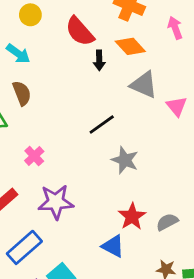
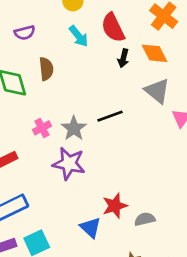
cyan arrow: (18, 54) -> (79, 36), moved
gray star: (125, 160) -> (74, 128), moved
purple star: (56, 202) -> (69, 164), moved

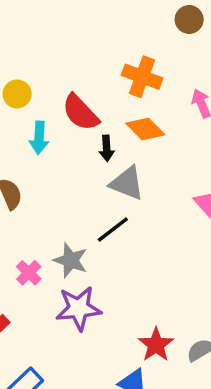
cyan arrow: (79, 36) -> (39, 138), turned 60
gray triangle: (157, 91) -> (127, 183), moved

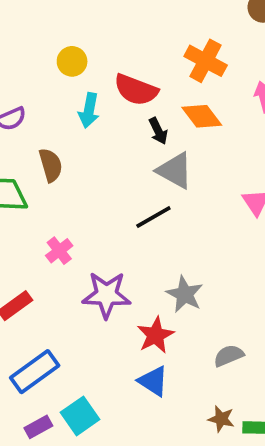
red semicircle: (80, 113) -> (136, 90), turned -33
black arrow: (107, 148) -> (158, 131), turned -30
gray star: (71, 260) -> (185, 294), moved
red star: (156, 345) -> (155, 335), moved

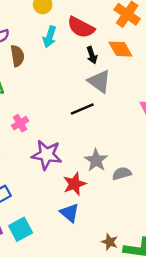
brown semicircle: (51, 165) -> (17, 56), moved
gray semicircle: (229, 356) -> (122, 173), moved

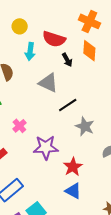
orange diamond: (120, 49) -> (89, 51), turned 45
gray triangle: (99, 81) -> (48, 83), moved
gray star: (96, 160) -> (85, 126), moved

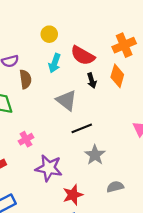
orange cross: (89, 21) -> (124, 45), turned 30

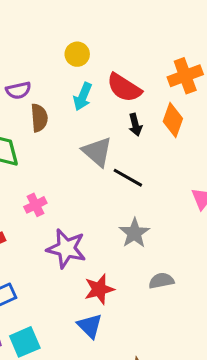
black line: (82, 128) -> (128, 178), moved, turned 48

